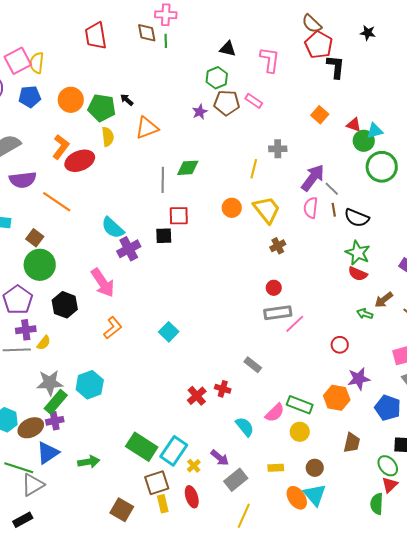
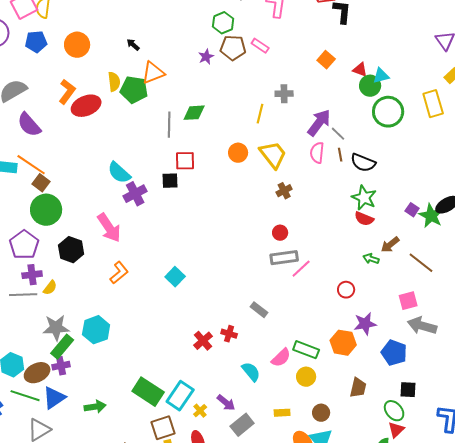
green pentagon: (102, 108) -> (134, 90), moved
purple semicircle: (23, 180) -> (29, 125), turned 56
orange line: (57, 202) -> (31, 165), moved
green line: (19, 468) -> (25, 396), moved

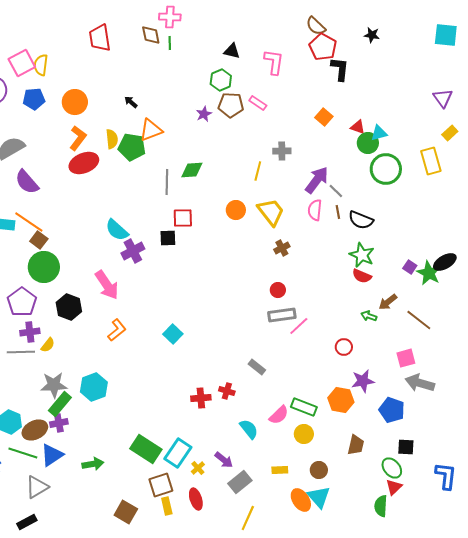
orange L-shape: (67, 92) -> (78, 138), moved
red cross: (203, 341) -> (201, 398), turned 36

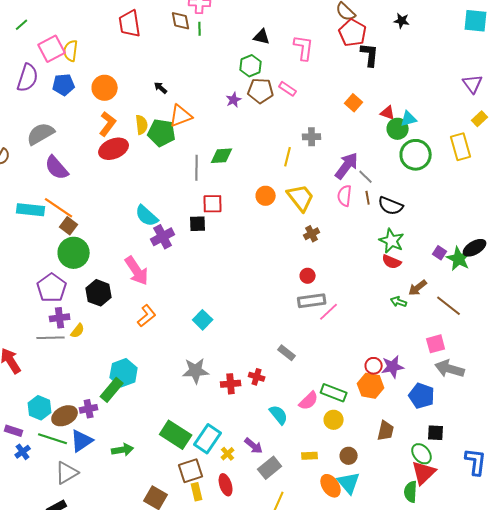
red circle: (344, 347) -> (374, 366), moved
gray star: (54, 385) -> (196, 371), moved
green rectangle: (60, 404) -> (112, 390), moved
red triangle: (394, 487) -> (424, 473), size x1.5

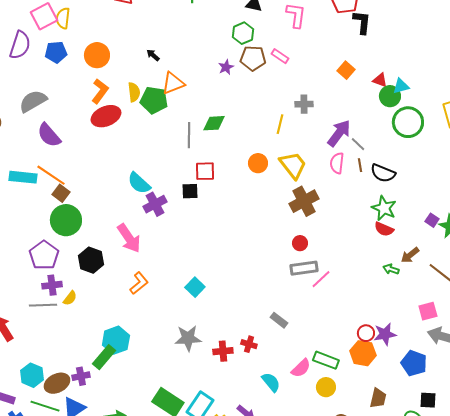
brown cross: (312, 234) -> (304, 201), size x1.8

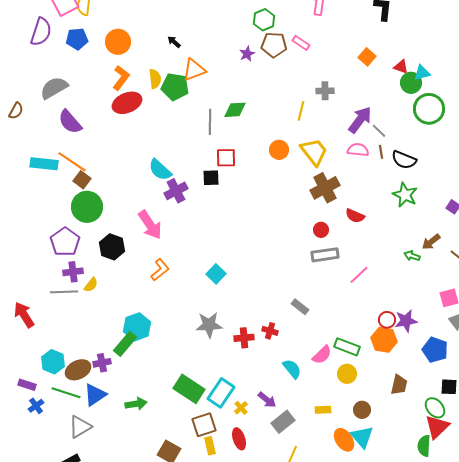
pink semicircle: (337, 163) -> (358, 150), turned 90
red semicircle: (384, 229) -> (355, 216), moved
pink line: (321, 279) -> (359, 275), moved

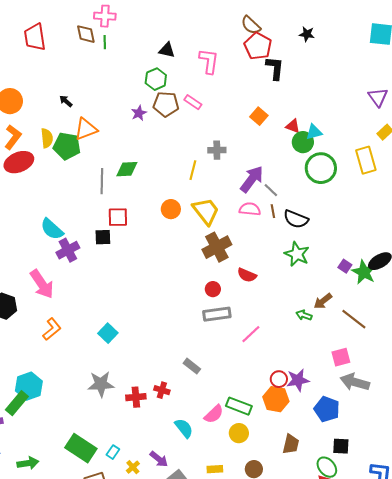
cyan rectangle: (221, 393) -> (113, 452), size x0.5

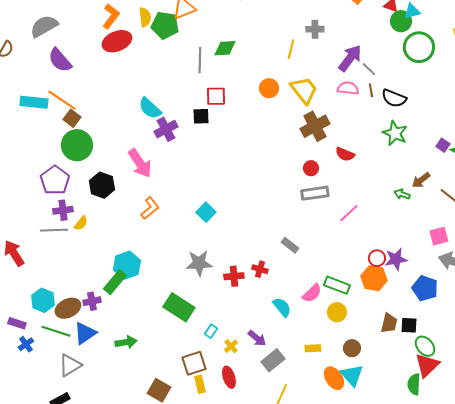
black square: (341, 446) -> (409, 325), moved
green rectangle: (81, 448) -> (179, 307), moved

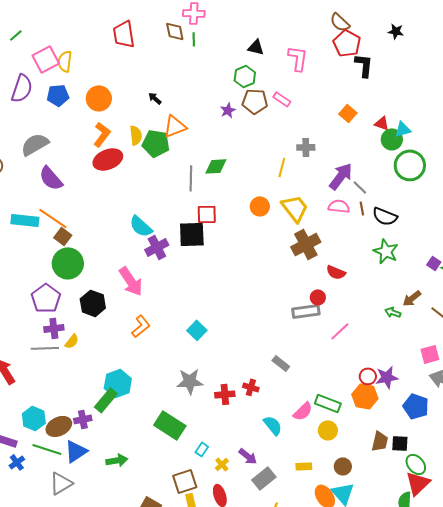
black square: (201, 116) -> (192, 234), size x1.6
red circle: (311, 168) -> (318, 297), moved

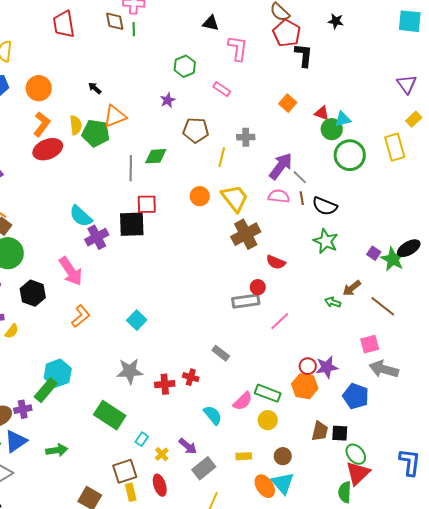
black triangle: (256, 47) -> (211, 23), moved
brown pentagon: (255, 101) -> (196, 130), moved

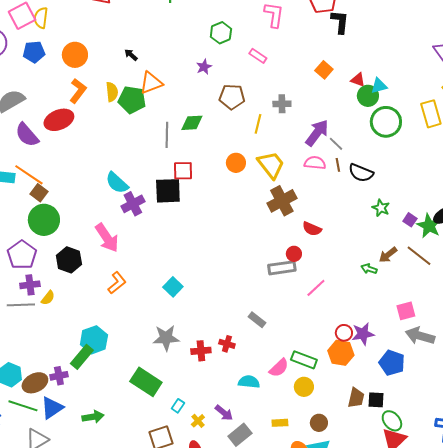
red ellipse: (48, 149) -> (59, 120), moved
green star: (326, 241) -> (381, 208), moved, size x0.7
brown line: (383, 306) -> (419, 256), moved
cyan semicircle: (213, 415) -> (249, 382), turned -45

